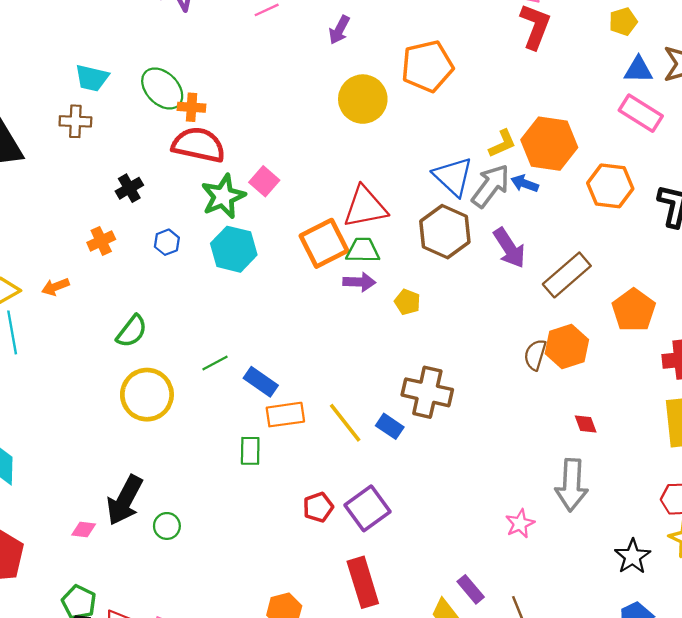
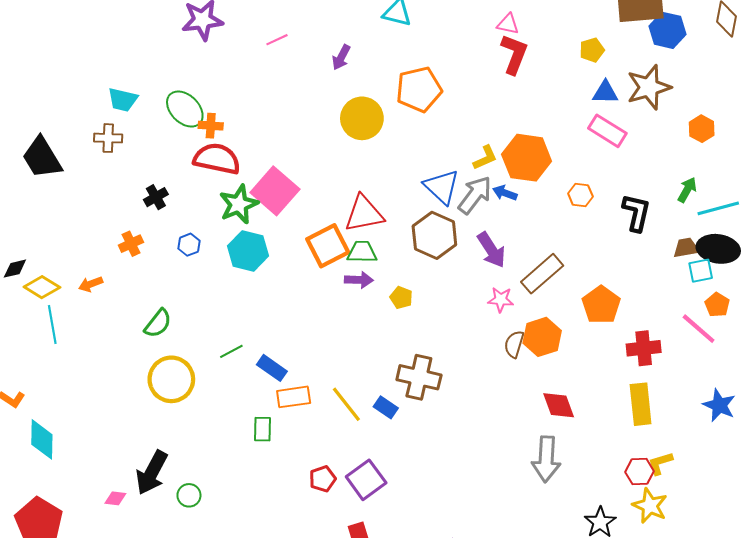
pink square: (264, 181) -> (275, 191), size x1.8
orange hexagon: (610, 186) -> (580, 195), size x0.6
red diamond: (586, 424) -> (559, 405), size x1.6
pink star: (520, 524) -> (501, 300), moved, turned 30

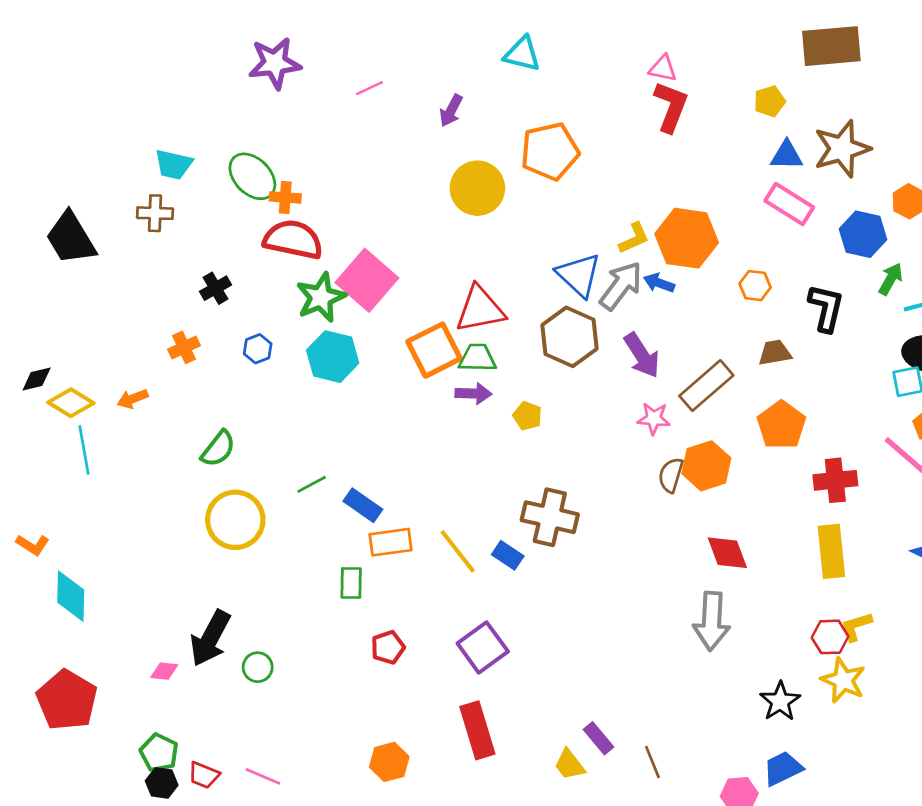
blue hexagon: (667, 30) -> (863, 234), moved
brown trapezoid: (686, 248) -> (775, 353), moved
red pentagon: (323, 479) -> (388, 647), moved

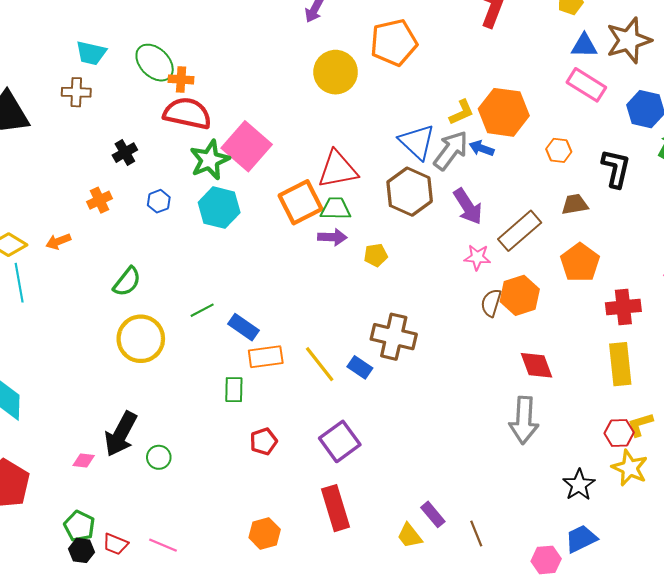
yellow pentagon: (527, 416) -> (376, 255), turned -30

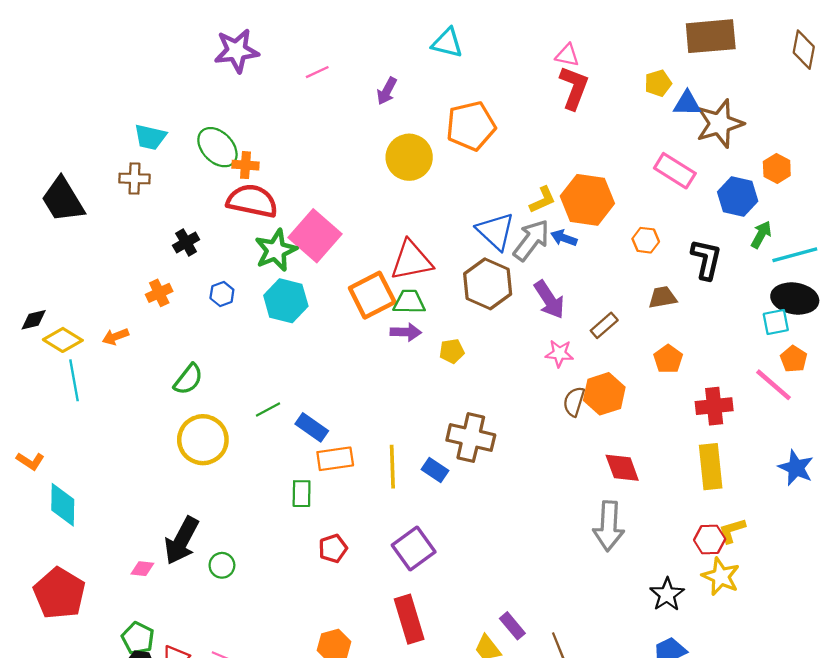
blue triangle: (584, 46) -> (687, 103), moved
brown rectangle: (520, 231) -> (604, 325), size x0.6
orange pentagon: (580, 263) -> (668, 359), size x0.7
yellow line: (320, 364) -> (392, 467), turned 36

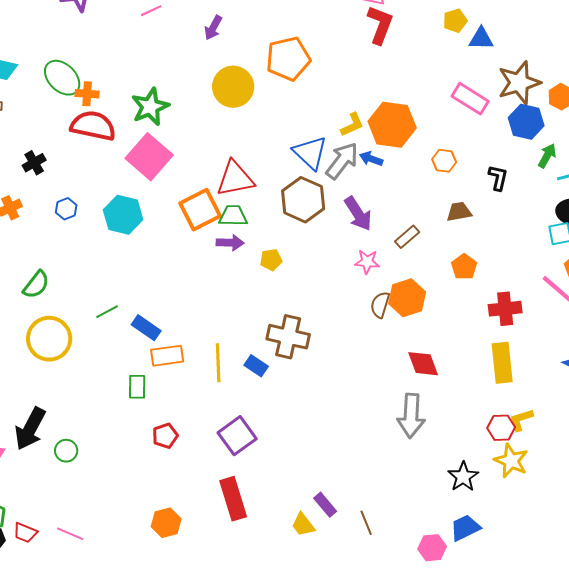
brown star: (720, 124) -> (519, 83), moved
green star: (276, 250) -> (150, 107), moved
black L-shape: (706, 259) -> (498, 178), size x0.7

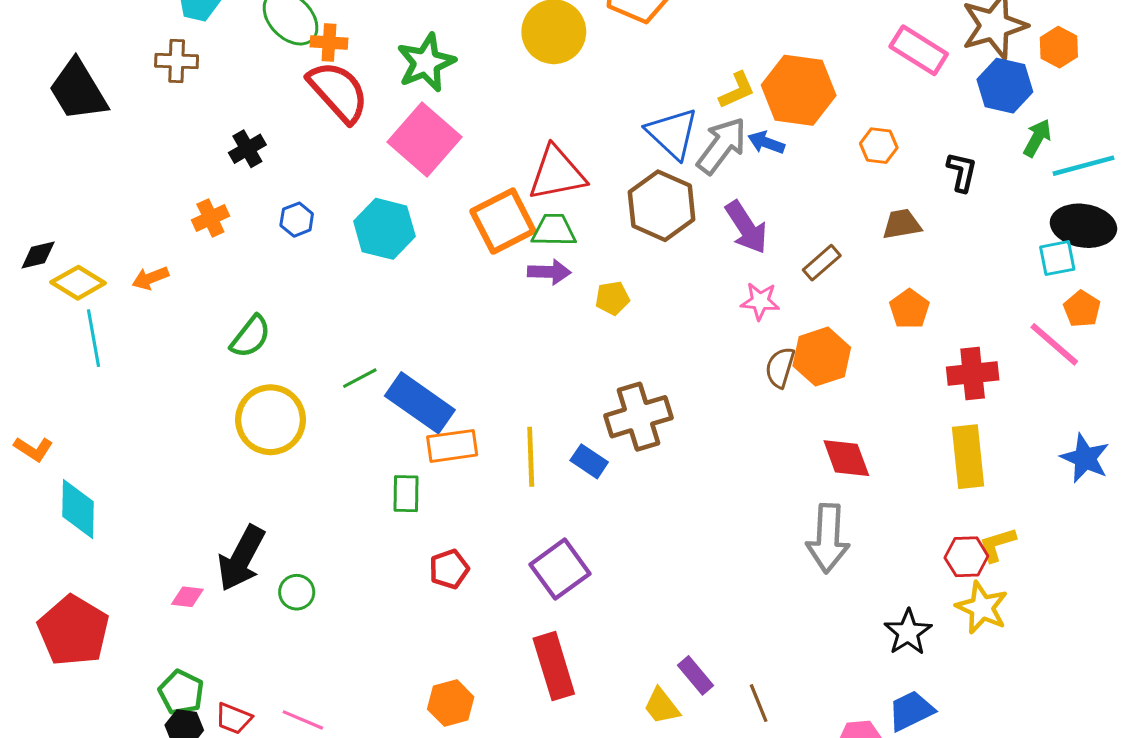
red semicircle: (93, 126) -> (338, 92), turned 36
blue rectangle: (146, 328) -> (420, 403), size x1.5
brown cross: (288, 337) -> (638, 417), turned -30

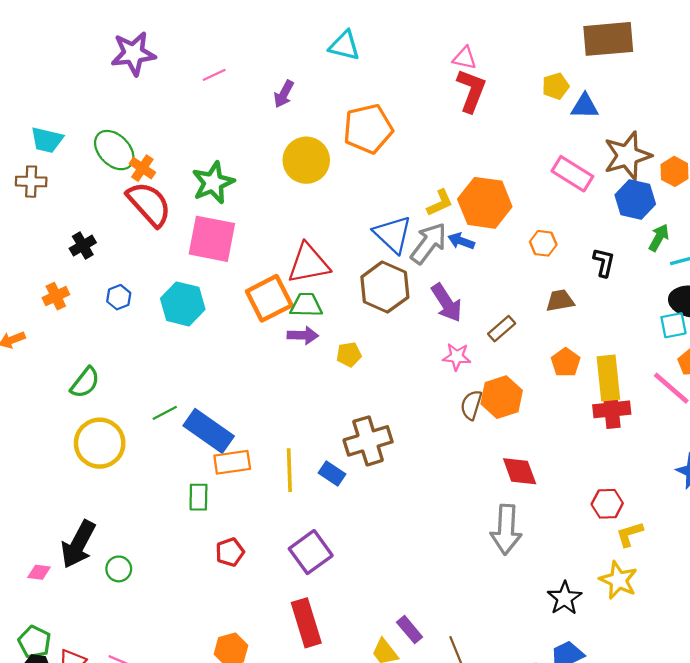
orange cross: (329, 43) -> (142, 168), turned 30
pink square: (424, 140) -> (212, 239), turned -30
yellow rectangle: (968, 457) -> (608, 378), moved
red hexagon: (966, 557) -> (607, 504), moved

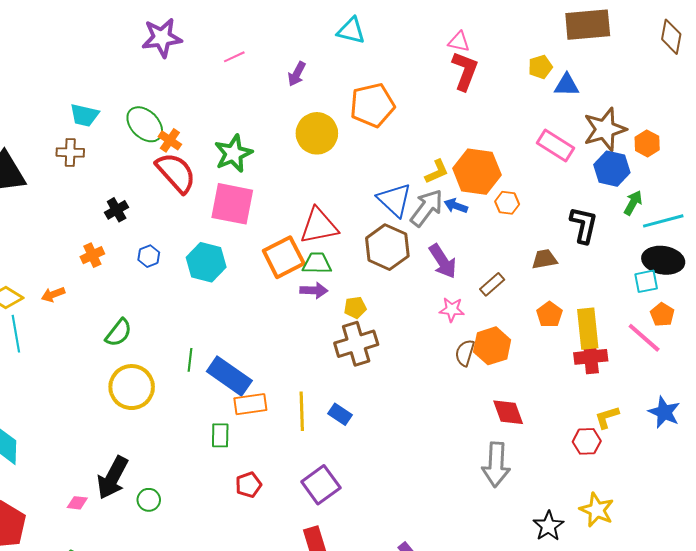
orange hexagon: (543, 243) -> (507, 203), moved
black L-shape: (604, 262) -> (584, 225), size x1.4
green line: (165, 413) -> (190, 360), turned -55
brown cross: (368, 441) -> (356, 344), moved
yellow L-shape: (630, 534) -> (607, 417), moved

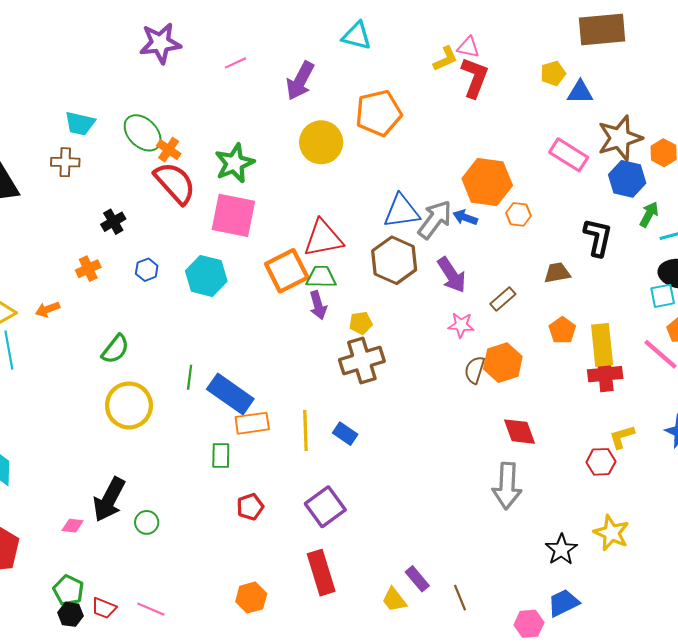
purple arrow: (297, 74) -> (300, 81), size x1.5
yellow L-shape: (437, 172) -> (445, 59), moved
blue triangle: (394, 200) -> (402, 211), turned -51
purple arrow: (314, 290) -> (318, 305), turned 72

